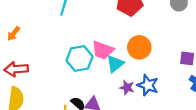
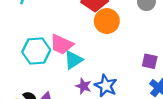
orange circle: (139, 47) -> (107, 21), moved

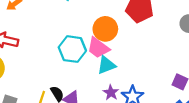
orange circle: (107, 21) -> (105, 29), moved

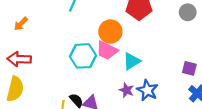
cyan triangle: (106, 65) -> (132, 61), moved

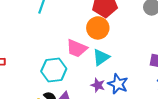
orange circle: (110, 31) -> (98, 28), moved
cyan hexagon: (83, 56) -> (54, 70), moved

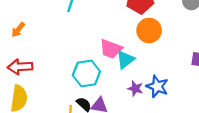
orange circle: (98, 28) -> (149, 30), moved
cyan triangle: (101, 57) -> (125, 60), moved

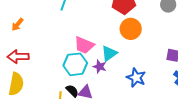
pink trapezoid: (111, 49) -> (84, 45), moved
purple star: (135, 88) -> (100, 67), moved

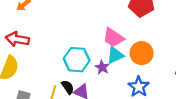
orange circle: (131, 29) -> (142, 53), moved
pink trapezoid: (84, 45) -> (113, 38), moved

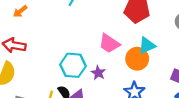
cyan triangle: (115, 55) -> (147, 45), moved

